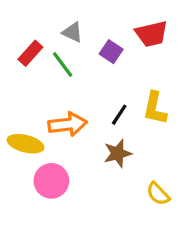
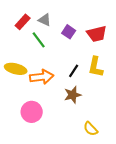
red trapezoid: (152, 34) -> (97, 34), moved
red rectangle: (30, 53) -> (23, 22), moved
yellow ellipse: (26, 144) -> (16, 69), moved
yellow semicircle: (158, 194) -> (91, 129), moved

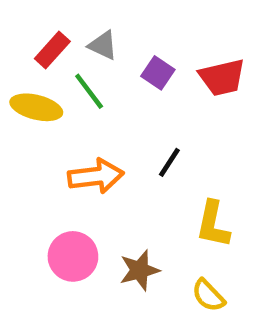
yellow L-shape: (96, 67) -> (213, 224), moved
yellow ellipse: (16, 69) -> (36, 107), moved
brown star: (73, 95) -> (140, 270), moved

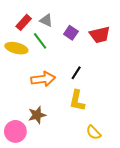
yellow L-shape: (213, 224) -> (77, 101), moved
pink circle: (73, 256) -> (15, 131), moved
brown star: (140, 270) -> (37, 115), moved

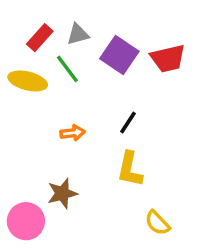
gray triangle: (46, 20) -> (78, 34), turned -40
purple square: (71, 33) -> (119, 55), size x1.5
orange arrow: (43, 79) -> (73, 133), size x0.6

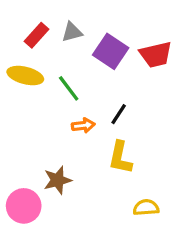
green line: (67, 69) -> (69, 88), moved
orange arrow: (73, 133) -> (83, 125), moved
yellow semicircle: (157, 223) -> (146, 208), turned 130

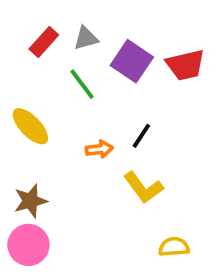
yellow ellipse: (25, 76) -> (30, 126), moved, turned 32
green line: (69, 88) -> (82, 84), moved
yellow L-shape: (120, 158) -> (143, 187), turned -48
brown star: (57, 180) -> (30, 201), moved

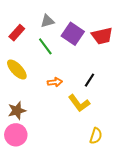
red rectangle: (44, 42) -> (17, 33), moved
black line: (141, 136) -> (90, 80), moved
yellow semicircle: (174, 247) -> (96, 136), turned 112

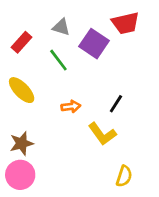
gray triangle: (47, 21) -> (61, 27), turned 32
red trapezoid: (102, 36) -> (125, 23), moved

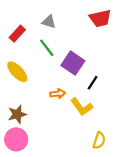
purple square: (94, 44) -> (73, 63), moved
orange arrow: (71, 106) -> (58, 94), moved

